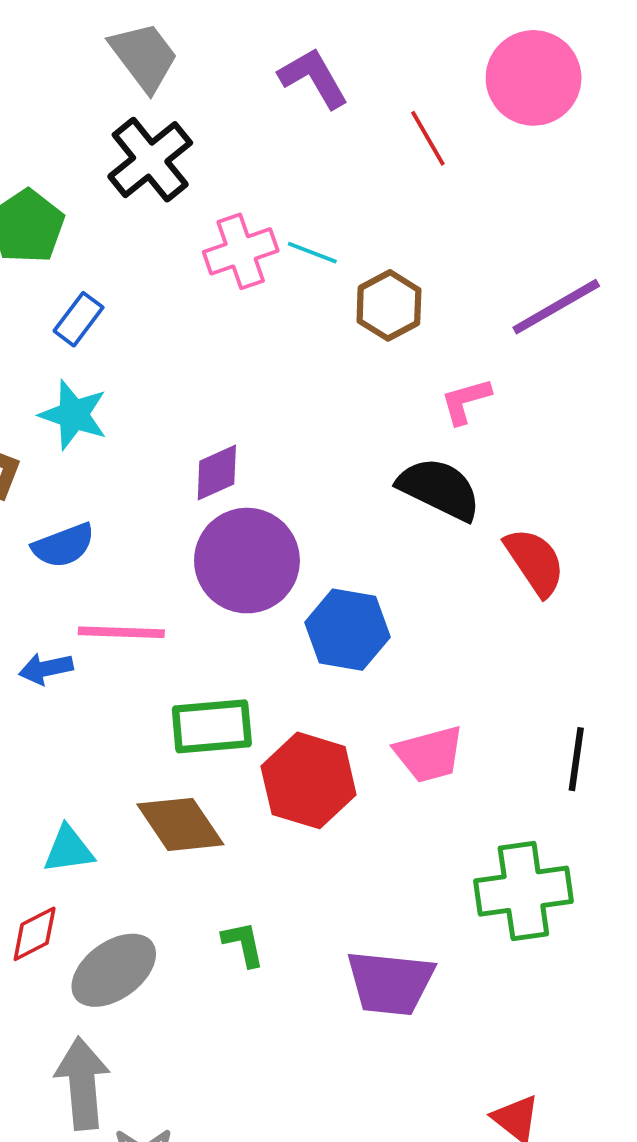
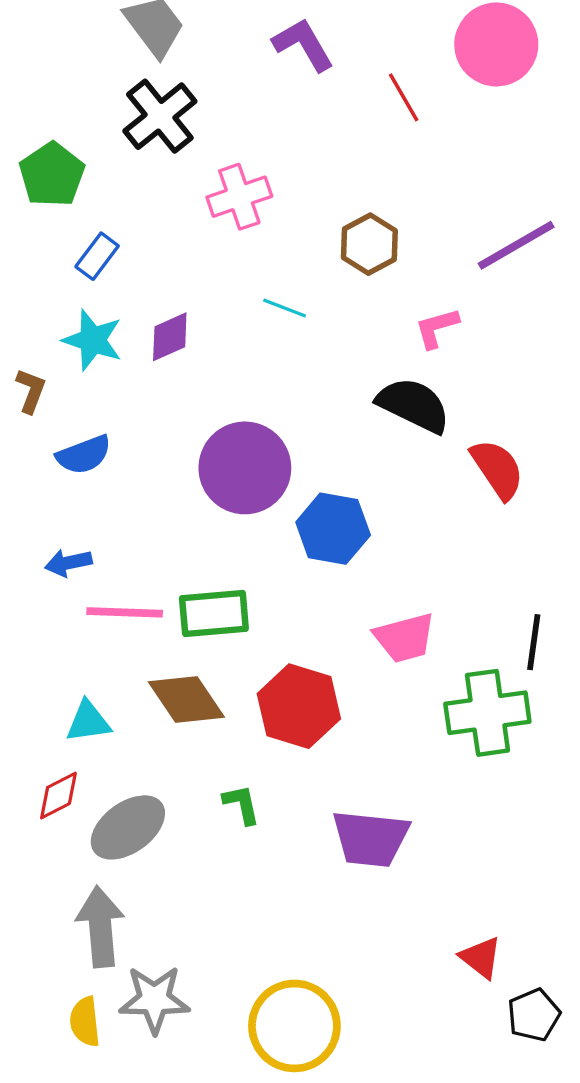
cyan line: (312, 253) -> (285, 308), moved
purple diamond: (217, 473) -> (170, 337), moved
pink line: (121, 632) -> (125, 612), moved
red hexagon: (309, 780) -> (299, 706), moved
green cross: (523, 891) -> (487, 713), moved

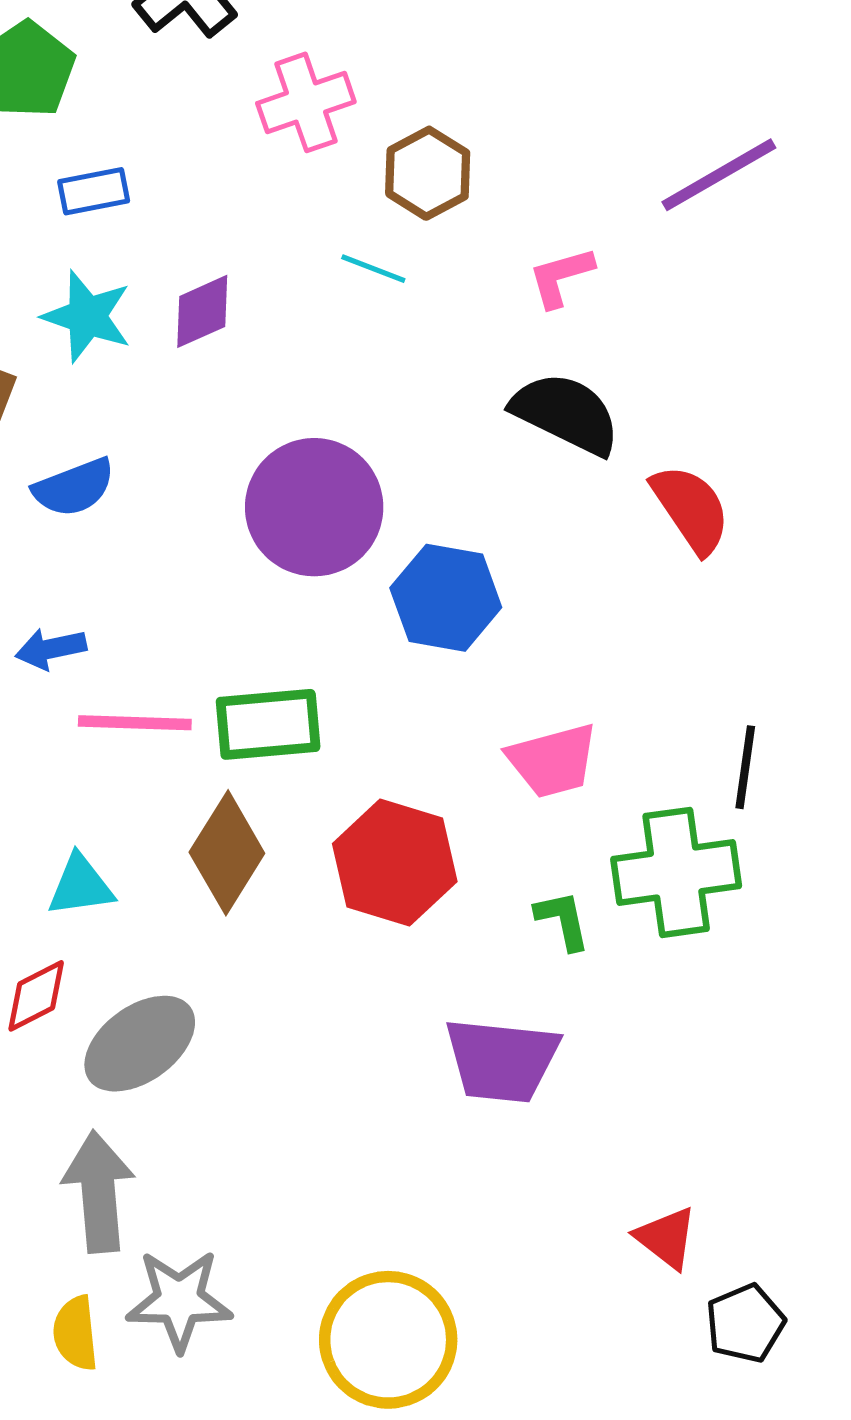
brown hexagon: (369, 244) -> (428, 173), moved
blue rectangle: (97, 256) -> (94, 191), turned 42
pink L-shape: (437, 328) -> (561, 277), moved
brown diamond: (186, 700) -> (227, 853), turned 66
green L-shape: (242, 804) -> (563, 920), moved

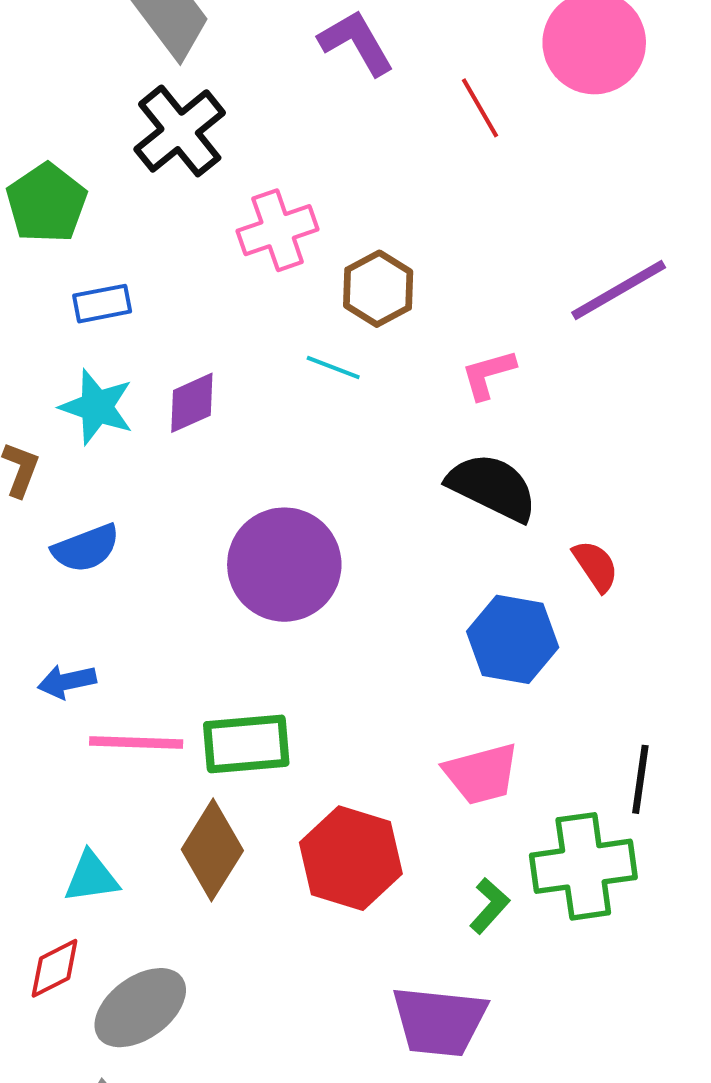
red semicircle: (691, 509) -> (596, 566), size x0.7
blue hexagon: (446, 598) -> (513, 639), moved
green L-shape: (563, 920) -> (490, 906), turned 54

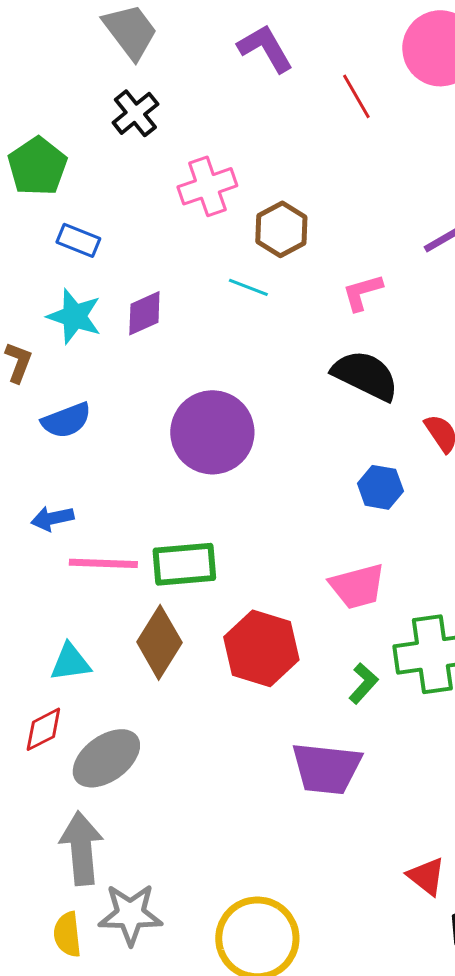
black cross: (180, 131) -> (135, 113), size x0.7
blue rectangle: (102, 304) -> (78, 240), turned 33
blue hexagon: (513, 639) -> (380, 487), size x0.7

